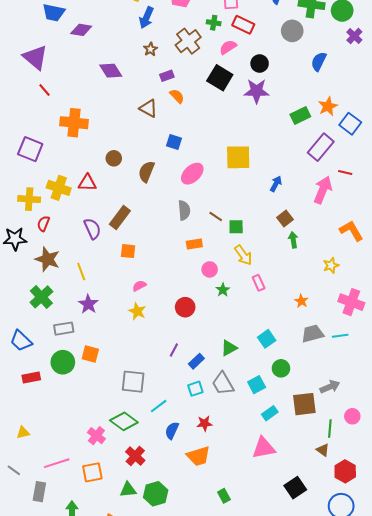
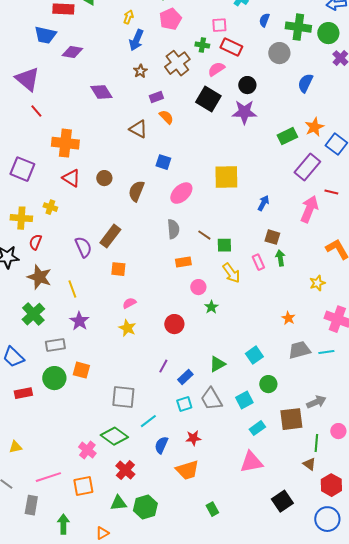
red triangle: (87, 183) -> (71, 178), moved, turned 30
yellow cross: (59, 188) -> (50, 207), size x0.6
brown square: (285, 218) -> (272, 237), turned -35
pink rectangle: (259, 283) -> (258, 262), moved

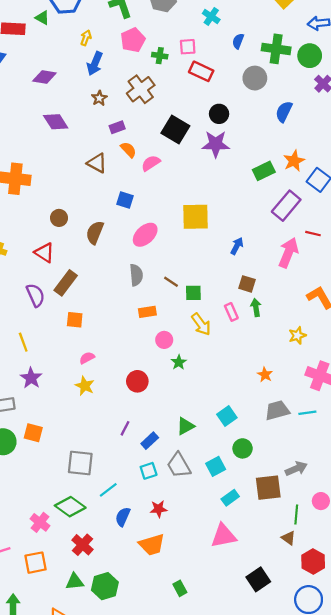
green cross: (202, 45) -> (160, 56), moved
purple diamond: (72, 52) -> (44, 77), moved
pink semicircle: (216, 69) -> (151, 163), moved
red triangle: (71, 178) -> (44, 253), moved

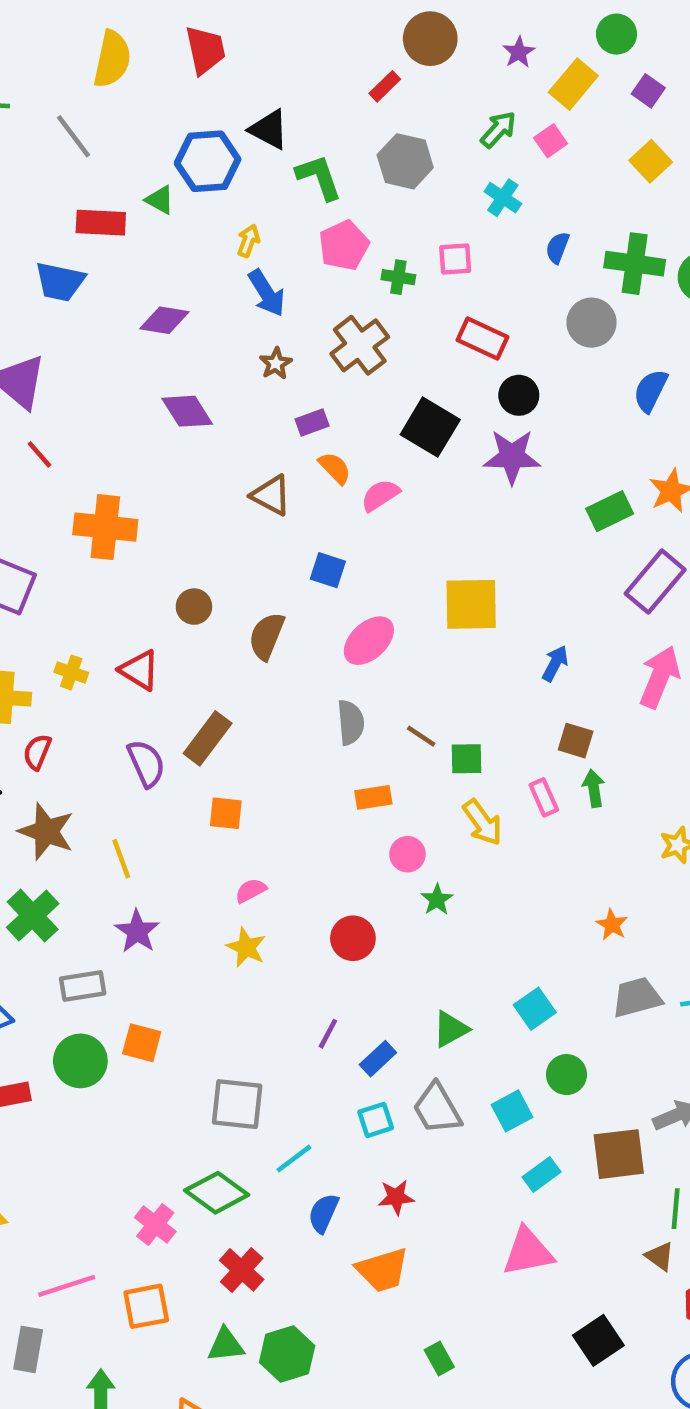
blue arrow: (95, 63) -> (267, 293), turned -55
red rectangle: (201, 71) -> (482, 338), moved
red triangle: (44, 253) -> (139, 670), moved

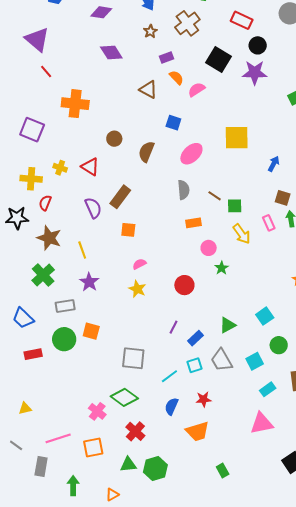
cyan line: (294, 1159) -> (169, 376), moved

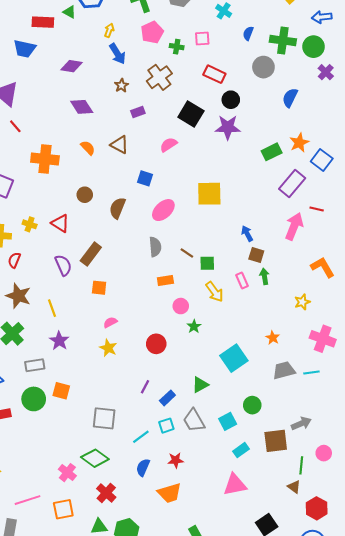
orange semicircle: (176, 78) -> (88, 148), moved
blue arrow: (274, 164) -> (247, 234), moved, turned -56
cyan square: (265, 316) -> (234, 358), moved, size x1.5

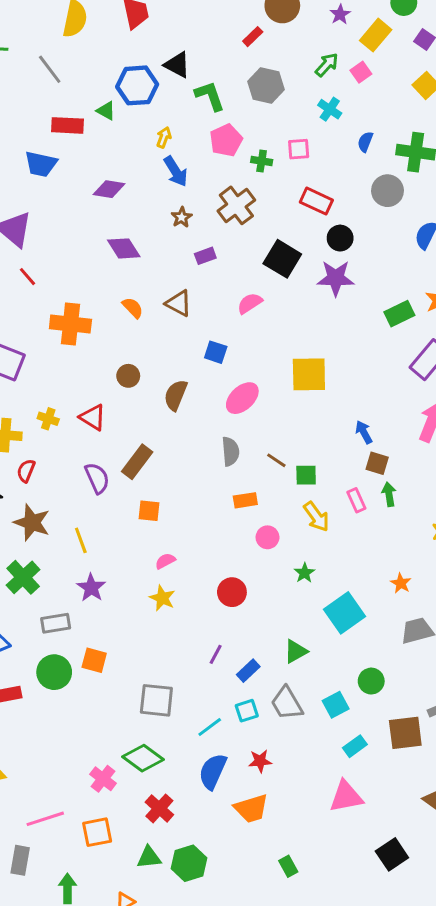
green star: (194, 326) -> (305, 573), moved
blue semicircle: (143, 467) -> (213, 771), size x1.4

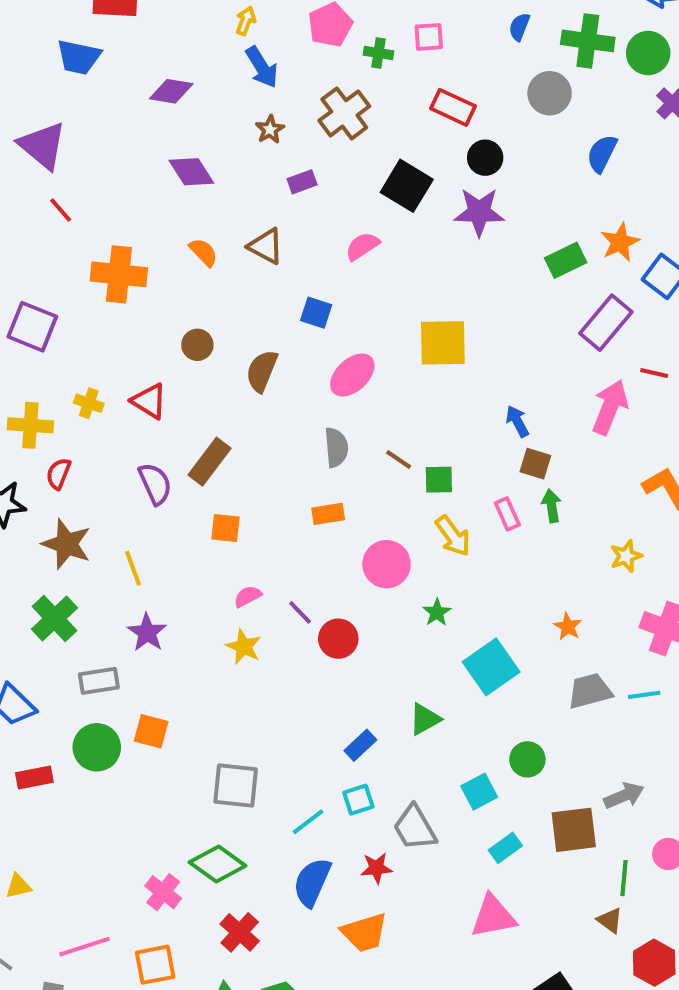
orange rectangle: (245, 500) -> (328, 514), moved
pink circle: (267, 537) -> (387, 564), size x1.5
purple line: (216, 654) -> (300, 612), moved, turned -72
gray trapezoid: (287, 703) -> (415, 828), moved

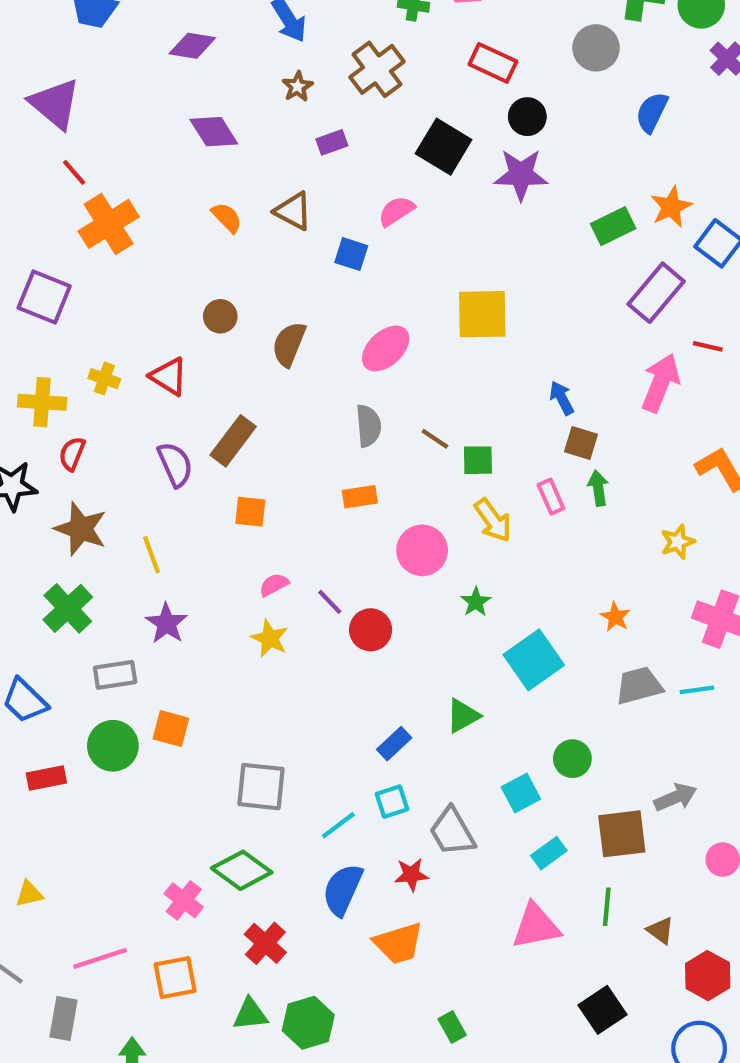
orange cross: (119, 274) -> (109, 224), moved, turned -38
blue square: (316, 313) -> (351, 254), moved
green line: (624, 878) -> (607, 907), moved

